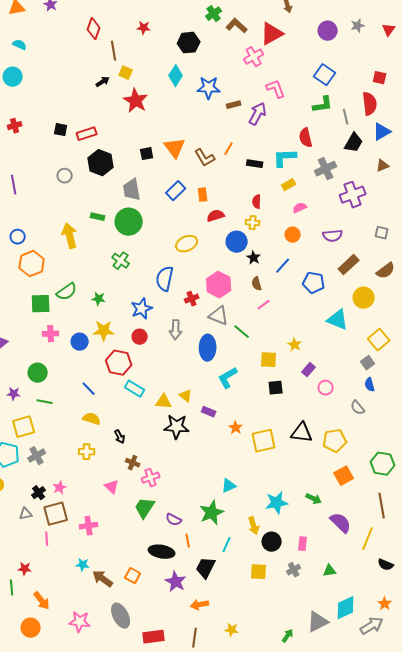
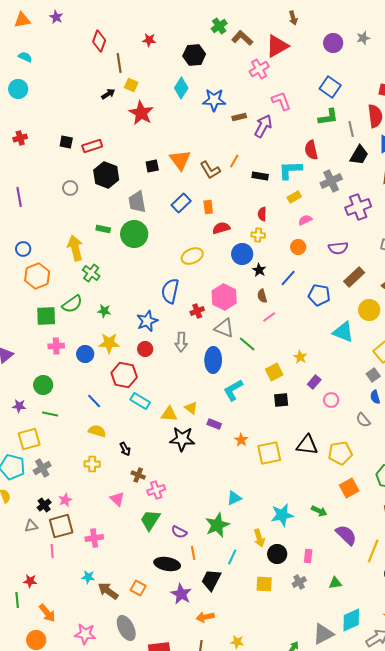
green cross: (121, 261) -> (91, 273), moved
yellow square: (269, 360) -> (274, 372), turned -30

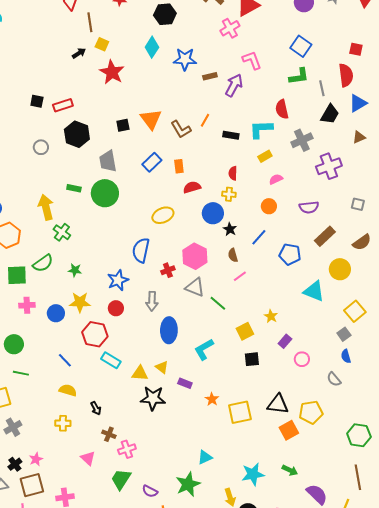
blue ellipse: (213, 360) -> (169, 330), moved
orange square: (349, 488) -> (289, 430), moved

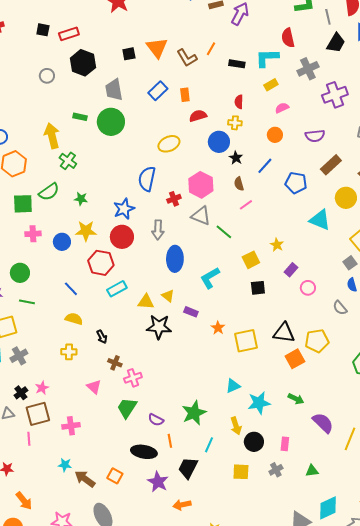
red circle: (116, 308) -> (122, 237), size x1.5
cyan rectangle: (111, 360) -> (117, 289), turned -60
cyan triangle: (205, 457) -> (233, 386), moved

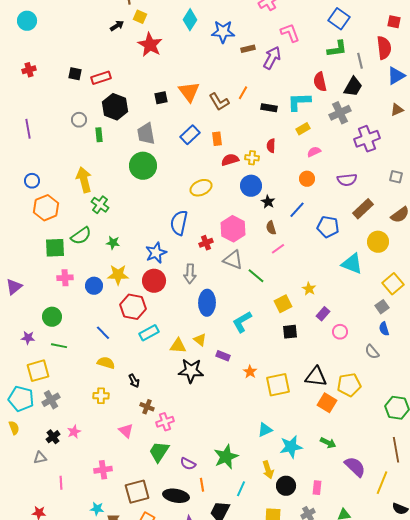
black trapezoid: (336, 43) -> (353, 87), moved
green rectangle: (80, 117) -> (99, 135), moved, turned 72
yellow cross: (235, 123) -> (252, 158), moved
orange square: (295, 359) -> (327, 403), turned -30
brown square: (38, 414) -> (137, 492), moved

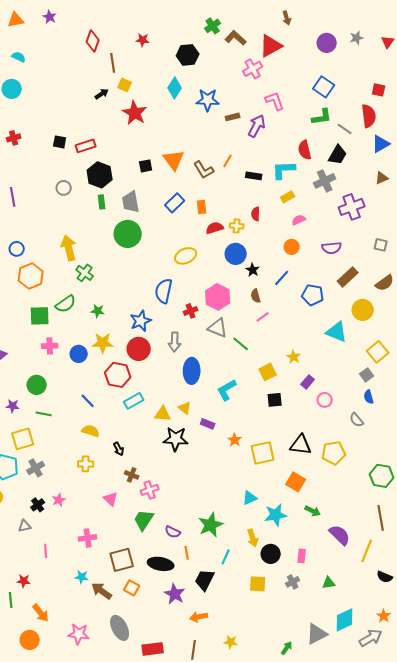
gray line: (360, 61) -> (345, 129), turned -42
green rectangle: (99, 135) -> (102, 202), moved
orange square: (327, 403) -> (296, 482), moved

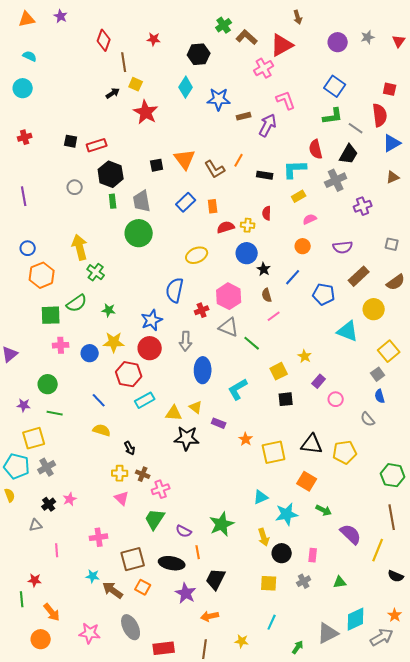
purple cross: (352, 207) -> (363, 206), size x0.7
yellow cross: (86, 464) -> (120, 473), moved
cyan line: (226, 557) -> (272, 622), moved

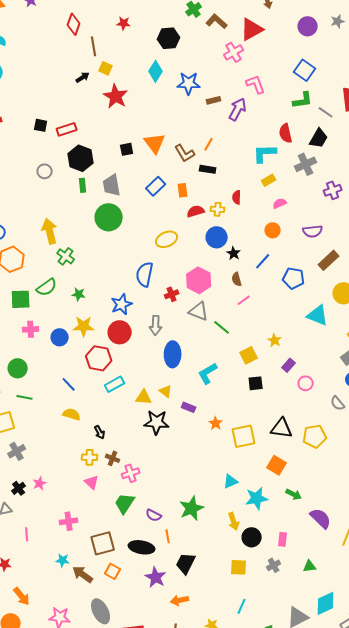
black rectangle: (265, 175) -> (208, 169), moved

